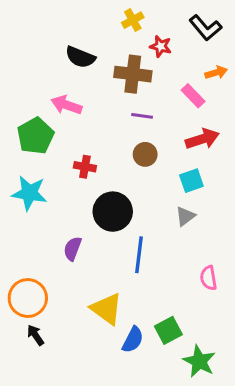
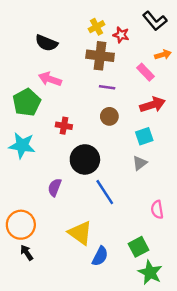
yellow cross: (133, 20) -> (97, 27), moved
black semicircle: (80, 57) -> (46, 43), moved
blue line: (139, 255) -> (105, 192), turned -40
green square: (168, 330) -> (138, 247), moved

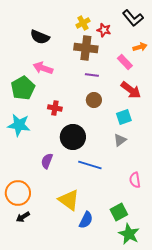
red arrow: (152, 105) -> (131, 90), turned 55
blue line: (105, 192) -> (90, 165), turned -40
black arrow: (27, 253) -> (23, 217), turned -88

